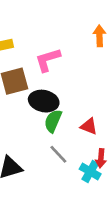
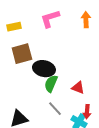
pink L-shape: (48, 60) -> (50, 19), moved

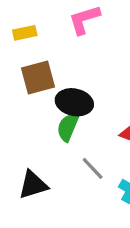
green semicircle: (51, 84) -> (68, 127), moved

